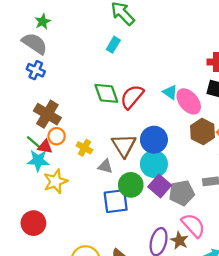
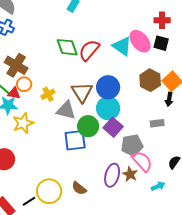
cyan triangle: (170, 92) -> (122, 46), size x1.5
pink ellipse: (189, 101) -> (140, 41), moved
yellow cross: (84, 148) -> (48, 94), turned 32
gray triangle: (105, 166) -> (66, 110), size x1.5
gray pentagon: (182, 193) -> (132, 145), moved

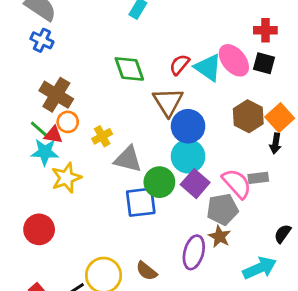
red semicircle: (89, 50) -> (179, 65), moved, size x0.7
brown triangle: (82, 92) -> (168, 102), moved
pink semicircle: (142, 161) -> (237, 184), moved
brown star: (130, 174) -> (220, 237), moved
cyan arrow: (158, 186) -> (260, 268), size x1.6

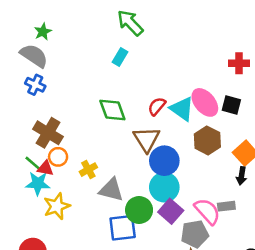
red cross: (265, 30) -> (239, 63), moved
brown hexagon: (248, 116) -> (207, 140), moved

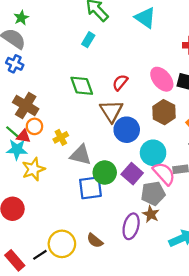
cyan triangle: (182, 109) -> (145, 18), moved
cyan circle: (164, 187) -> (153, 153), moved

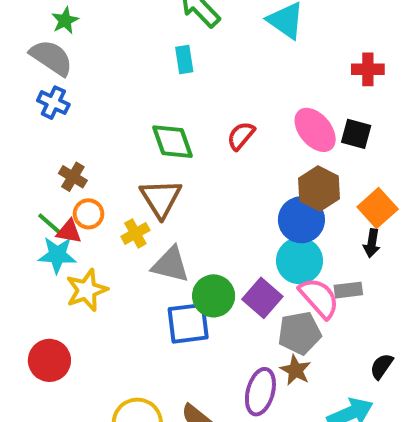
cyan rectangle: (88, 40) -> (184, 60), turned -40
brown cross: (26, 106) -> (73, 177), size x0.6
brown triangle: (111, 111) -> (161, 198), moved
blue circle: (127, 130) -> (301, 220), moved

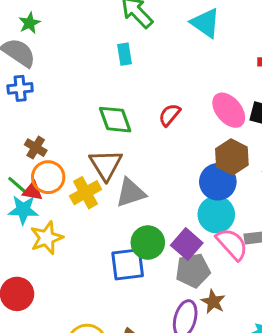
blue cross: (53, 103) -> (20, 88), turned -30
orange circle: (89, 214) -> (48, 177), size x1.4
yellow cross: (135, 233) -> (86, 193), size x1.4
gray triangle: (171, 265) -> (131, 193), moved, turned -32
gray pentagon: (299, 333) -> (193, 271), moved

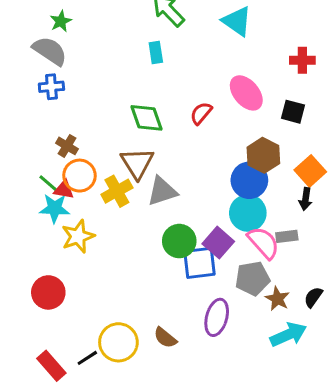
pink ellipse: (229, 110) -> (246, 93), moved
blue square: (128, 264) -> (199, 263), moved
gray pentagon: (193, 271) -> (252, 278), moved
brown star: (213, 302) -> (277, 299), moved

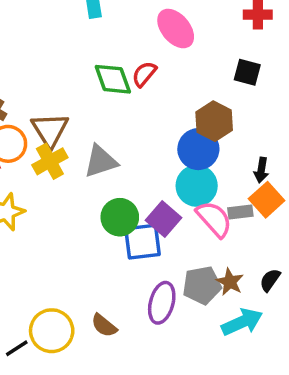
pink ellipse: (246, 93) -> (176, 29), moved
green diamond: (147, 118) -> (113, 79), moved
brown triangle: (137, 163) -> (50, 130), moved
orange square: (310, 171) -> (267, 200), moved
gray pentagon: (252, 278) -> (202, 285), moved

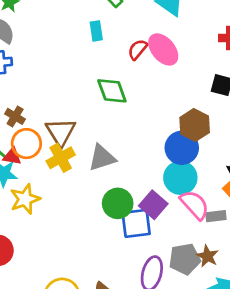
red semicircle: (144, 74) -> (138, 49), moved
gray rectangle: (240, 212) -> (216, 216), moved

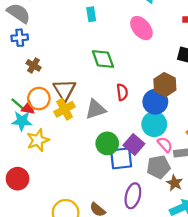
red semicircle: (138, 49) -> (122, 92), moved, turned 133
brown cross: (15, 116) -> (34, 65), moved
pink semicircle: (195, 205) -> (165, 144), size x0.7
gray pentagon: (185, 259) -> (159, 167), moved

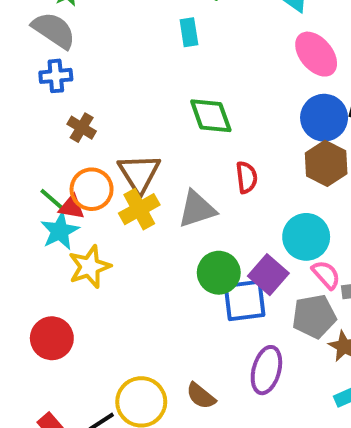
pink ellipse: (141, 28) -> (316, 54), moved
blue circle: (155, 102) -> (324, 118), moved
cyan star: (22, 121) -> (60, 231), turned -30

